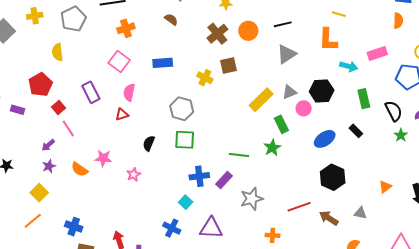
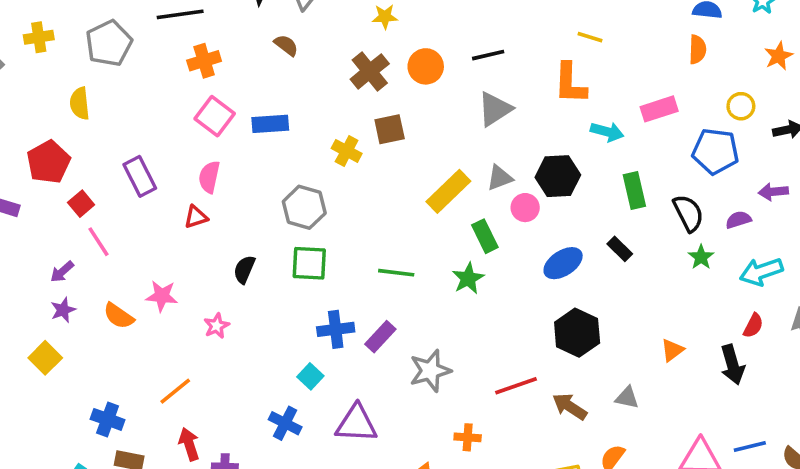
pink square: (119, 61) -> (215, 116), moved
green line: (239, 155) -> (396, 273), moved
orange line: (33, 221) -> (175, 391), moved

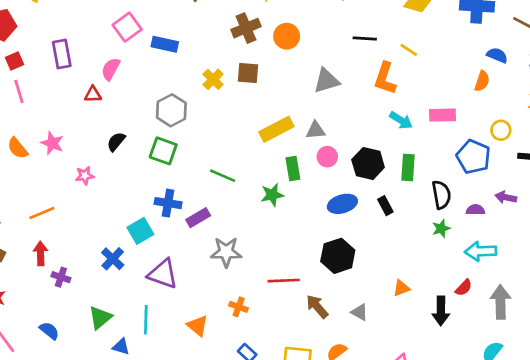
black line: (488, 55) -> (365, 38), moved
black hexagon: (558, 176) -> (368, 163), moved
cyan square: (310, 376) -> (140, 231), size x1.4

